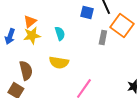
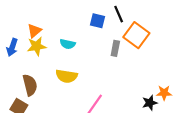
cyan semicircle: (60, 33) -> (68, 44), turned 120

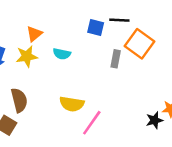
black line: (119, 14) -> (119, 20), turned -63
orange triangle: (34, 31) -> (34, 34), moved
yellow semicircle: (67, 76) -> (72, 104), moved

